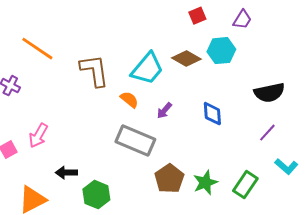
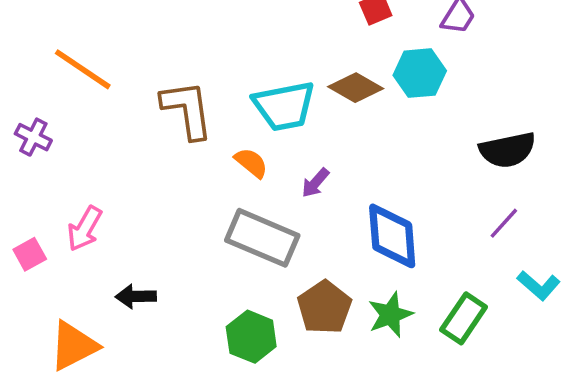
cyan trapezoid: (147, 69) -> (284, 106), turned 39
blue diamond: (212, 114) -> (392, 236), moved, size x1.5
green hexagon: (96, 195) -> (251, 337), moved

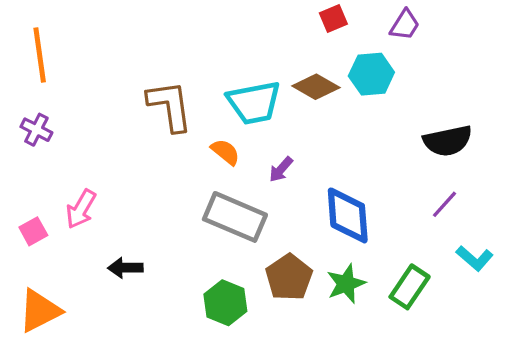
orange line: (83, 69) -> (40, 55), moved, turned 48
orange triangle: (74, 346) -> (40, 311), moved

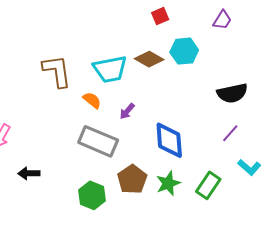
purple trapezoid: (405, 25) -> (222, 20), moved

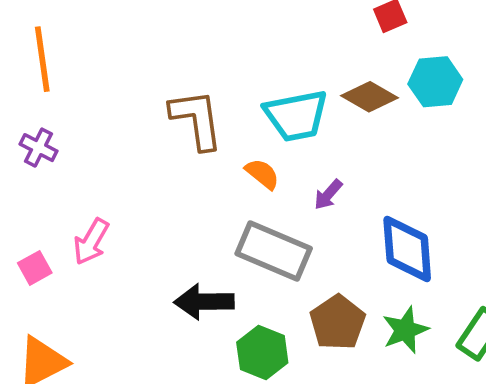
black arrow: (29, 173) -> (204, 302), moved, size x1.4

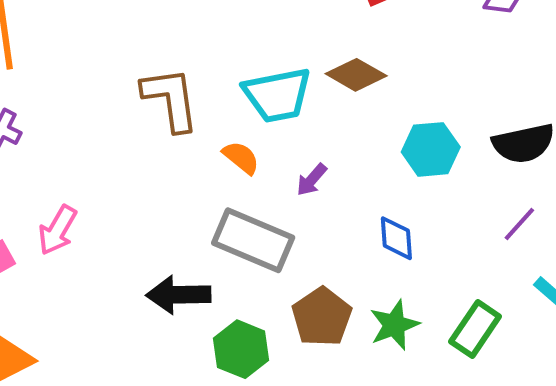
cyan hexagon: (435, 82) -> (431, 149), moved
blue diamond: (407, 249) -> (396, 238), size x0.6

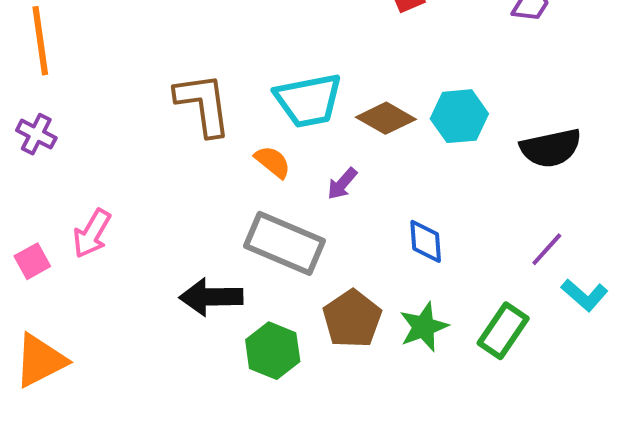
brown diamond: (356, 75) -> (386, 118), moved
cyan hexagon: (431, 149) -> (459, 116), moved
purple line: (519, 224) -> (547, 249), moved

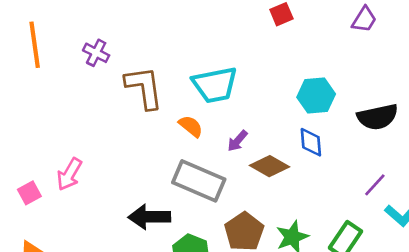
brown diamond: (386, 118) -> (269, 166), moved
purple cross: (36, 134) -> (96, 53), moved
blue diamond: (426, 241) -> (311, 142), moved

